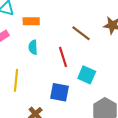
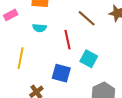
cyan semicircle: (33, 47) -> (40, 28), turned -88

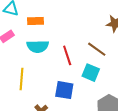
brown line: (87, 18) -> (97, 49), moved
cyan semicircle: (40, 28) -> (38, 46), size x1.5

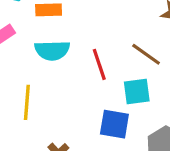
cyan square: (91, 73) -> (137, 92), turned -30
blue square: (64, 90) -> (114, 124), moved

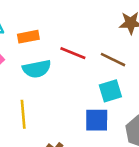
red line: (99, 64) -> (73, 53), moved, turned -40

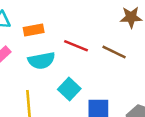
cyan square: (110, 91) -> (69, 89), moved, turned -30

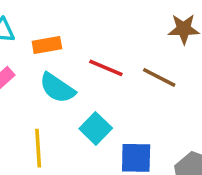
cyan semicircle: (41, 61) -> (57, 88), turned 44

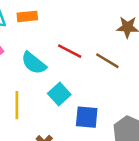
orange rectangle: (47, 45) -> (27, 16), moved

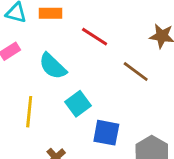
red line: (70, 51) -> (95, 37), moved

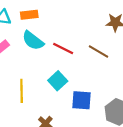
red line: (95, 37) -> (63, 48), moved
cyan semicircle: (53, 66) -> (33, 41), moved

